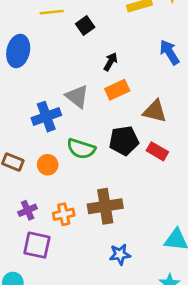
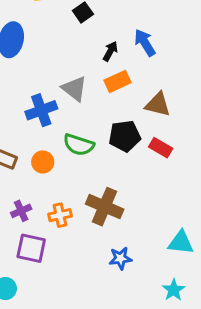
blue arrow: (169, 52) -> (145, 43), moved
brown cross: (105, 206) -> (105, 207), turned 32

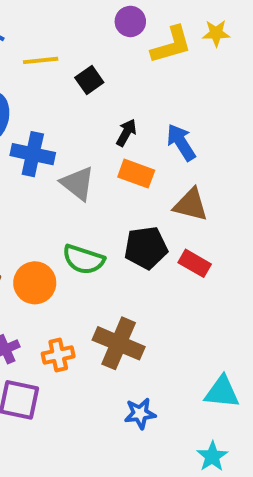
blue arrow: (145, 43) -> (181, 142), moved
orange rectangle: (117, 81) -> (136, 174), turned 45
blue cross: (41, 110) -> (33, 154), moved, turned 32
orange circle: (43, 162) -> (35, 283), size x1.4

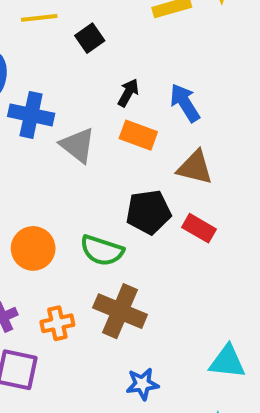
green semicircle: (84, 259) -> (102, 250), moved

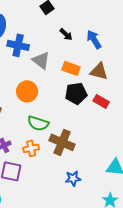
black arrow: (128, 93) -> (66, 34), turned 104
orange rectangle: (138, 135) -> (71, 68), moved
orange circle: (33, 248) -> (27, 91), moved
green semicircle: (102, 250) -> (38, 123), moved

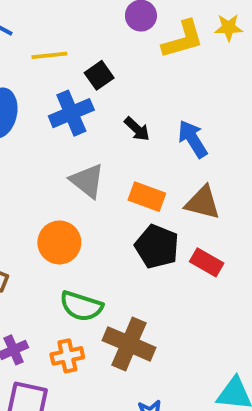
blue cross: (18, 45) -> (71, 113), moved, turned -35
black pentagon: (76, 93) -> (157, 246), turned 30

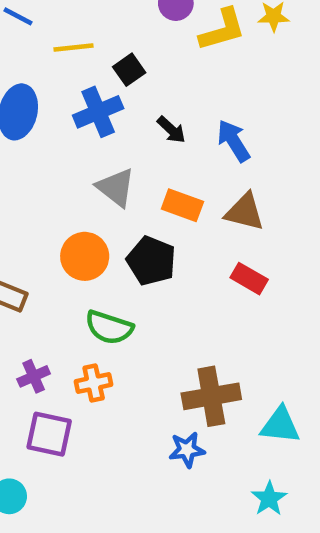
black pentagon: (157, 246) -> (151, 261), moved
brown cross: (129, 344) -> (211, 396), moved, turned -33

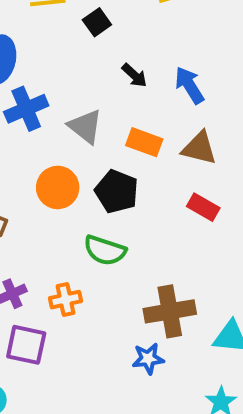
blue cross: (98, 112) -> (26, 109), moved
green semicircle: (109, 327) -> (105, 250), moved

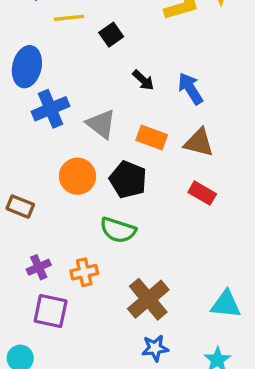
brown cross: (170, 311) -> (148, 299), moved, turned -30
blue star: (148, 359) -> (155, 348), moved

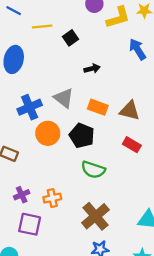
black arrow: (143, 80) -> (92, 69), turned -56
blue arrow: (190, 89) -> (138, 49), moved
blue cross: (51, 109) -> (30, 107), moved
green semicircle: (118, 230) -> (93, 170), moved

